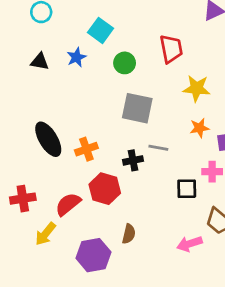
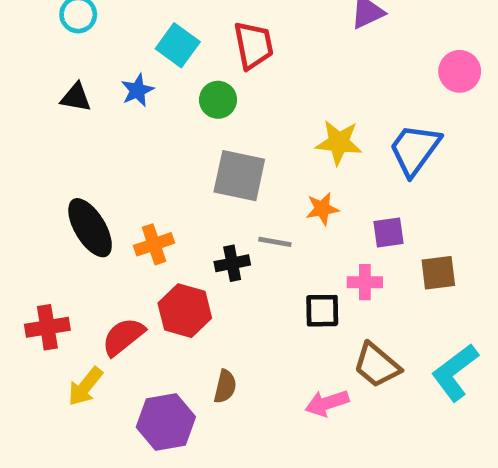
red trapezoid: (171, 49) -> (254, 45), moved
orange star: (199, 128) -> (322, 209), moved

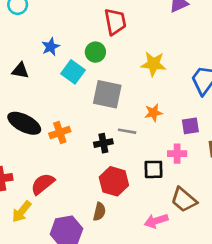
cyan square: (178, 45) -> (73, 72), moved
black triangle: (76, 97) -> (20, 71), moved
yellow star: (339, 142) -> (153, 64), moved
black ellipse: (90, 228) -> (24, 123), turned -32
red hexagon: (185, 311) -> (114, 181), moved

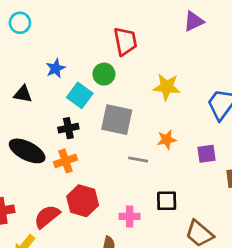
black cross: (103, 143) -> (68, 128), moved
pink cross: (177, 154) -> (130, 216), moved
red hexagon: (114, 181) -> (83, 201), moved

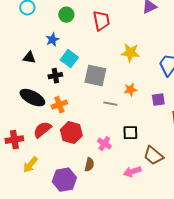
green circle: (104, 74) -> (66, 15), moved
black cross: (68, 128) -> (55, 76), moved
red semicircle: (47, 216) -> (42, 130), moved
pink cross: (130, 216) -> (104, 144), turned 32

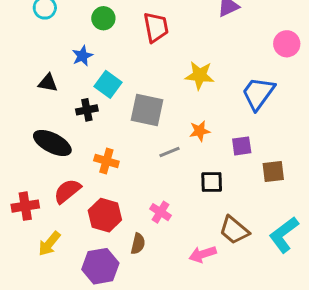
gray line: (110, 104) -> (170, 152), turned -32
orange cross: (59, 105) -> (106, 161), moved, turned 35
red hexagon: (71, 133) -> (105, 215), moved
black square: (130, 133) -> (212, 182), moved

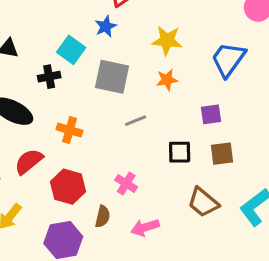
blue star: (82, 56) -> (106, 26), moved
orange star: (200, 131) -> (167, 80), moved
brown square: (273, 172) -> (222, 154), moved
pink arrow: (203, 254) -> (145, 227), moved

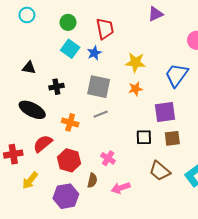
cyan square: (71, 50) -> (70, 49), moved
purple square: (211, 114) -> (165, 112), size x1.5
gray line: (136, 121) -> (101, 114), moved

